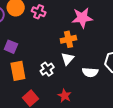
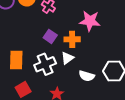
purple square: (11, 47) -> (50, 36), moved
white cross: (47, 69) -> (45, 64), size x1.5

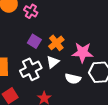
pink star: (90, 21) -> (82, 53), moved
orange cross: (72, 39) -> (56, 43), turned -35

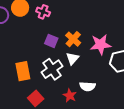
white semicircle: (73, 79) -> (87, 86), moved

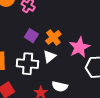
pink star: (100, 45) -> (79, 47), turned -30
white cross: (52, 69) -> (28, 64), turned 30

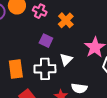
orange cross: (53, 37) -> (66, 20), moved

